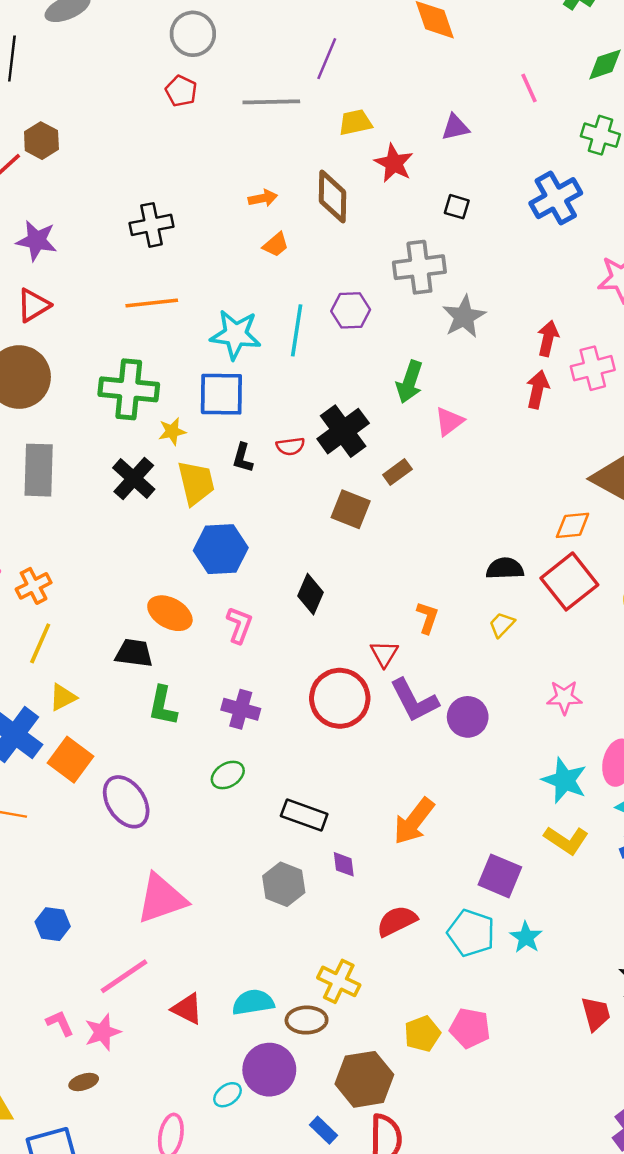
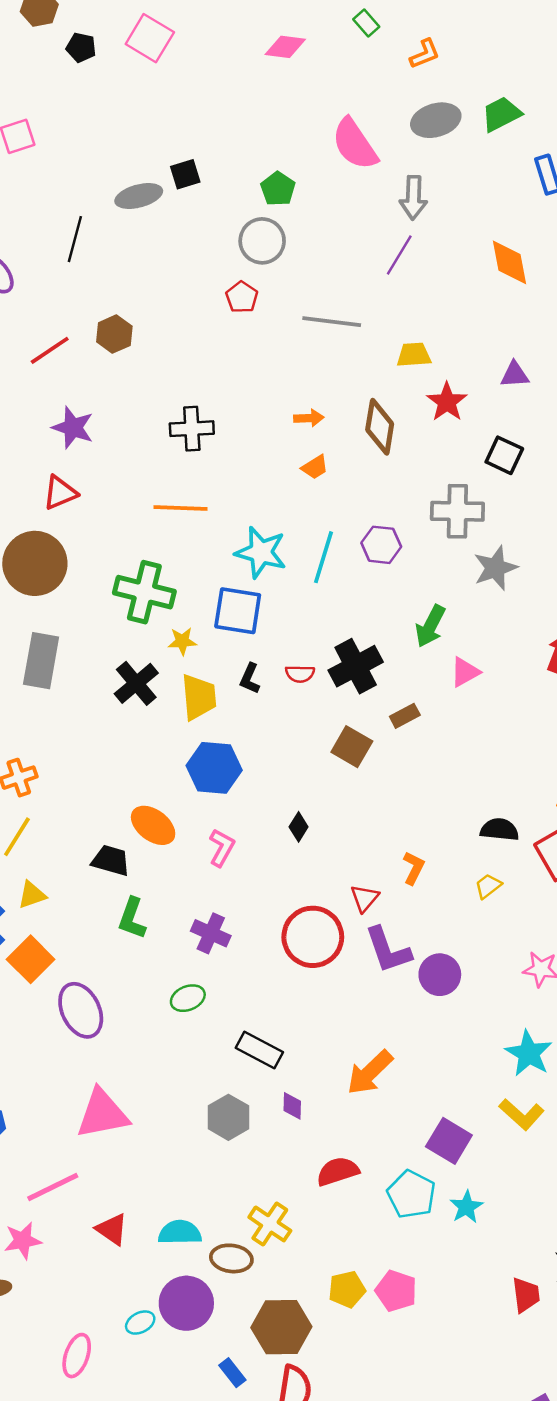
purple line: (327, 59) -> (399, 255), moved
brown hexagon: (41, 141) -> (114, 334), moved
black square: (457, 207) -> (504, 455), size x1.4
black diamond: (311, 594) -> (299, 827), size x0.7

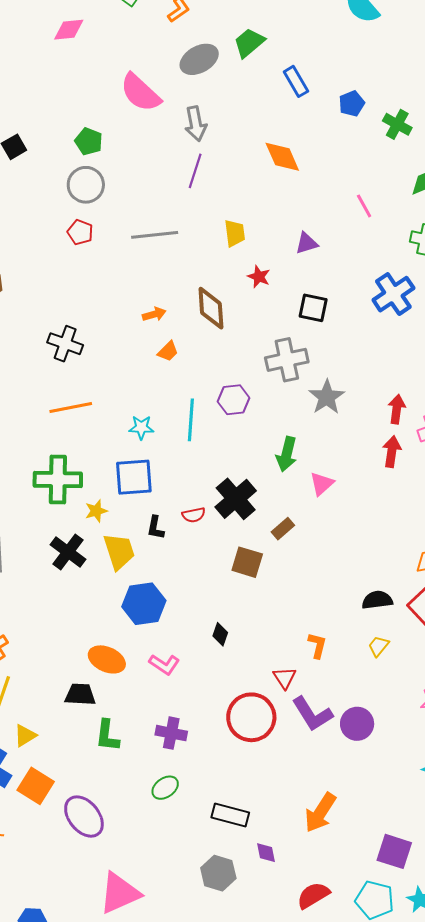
yellow trapezoid: (414, 355) -> (235, 233), moved, turned 100
red star: (447, 402) -> (259, 277), size x0.7
black cross: (192, 429) -> (65, 344), turned 36
cyan star: (261, 552) -> (141, 427), size x0.6
pink L-shape: (222, 848) -> (164, 664), turned 108

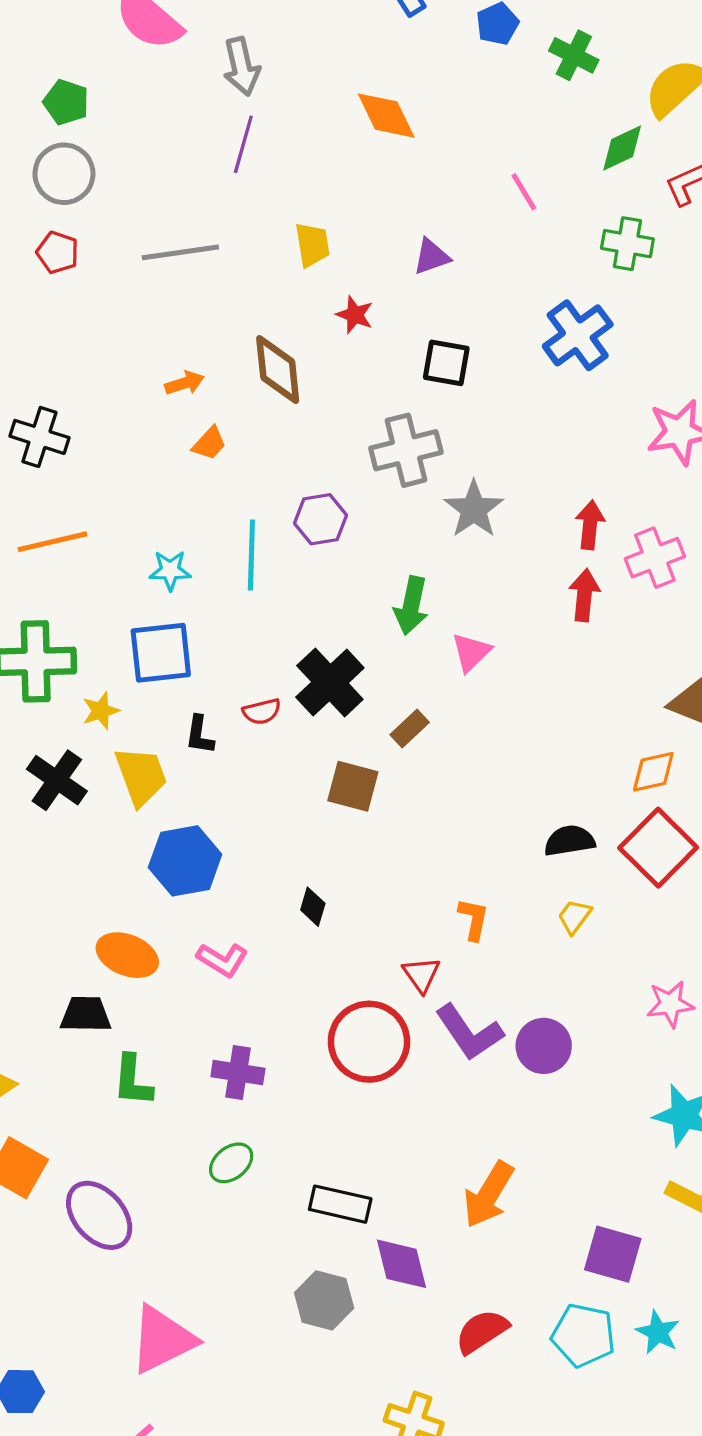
purple diamond: (266, 853) -> (401, 1264), size x1.6

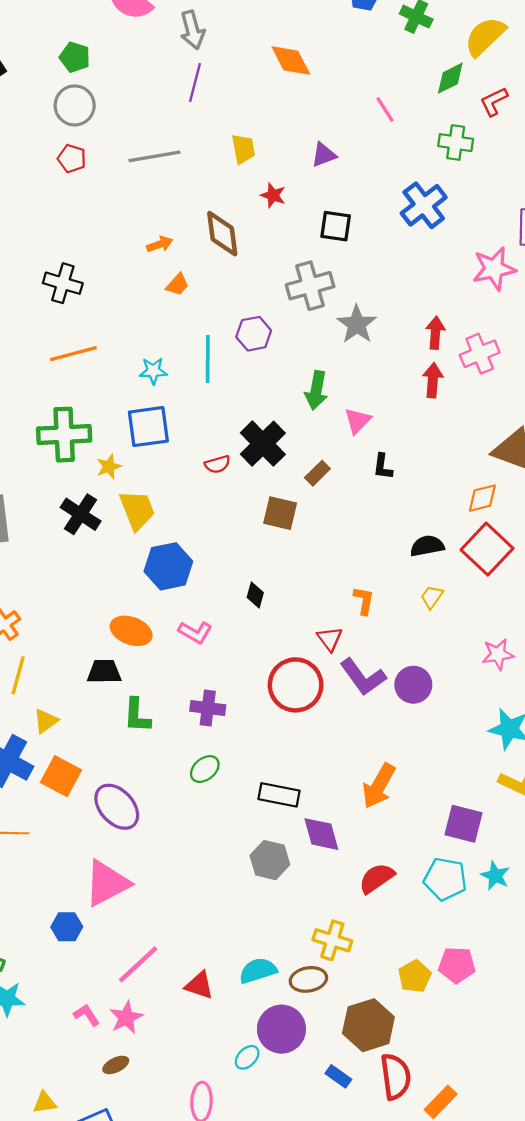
black L-shape: (200, 735) -> (383, 467), moved
pink triangle: (162, 1340) -> (107, 883), moved

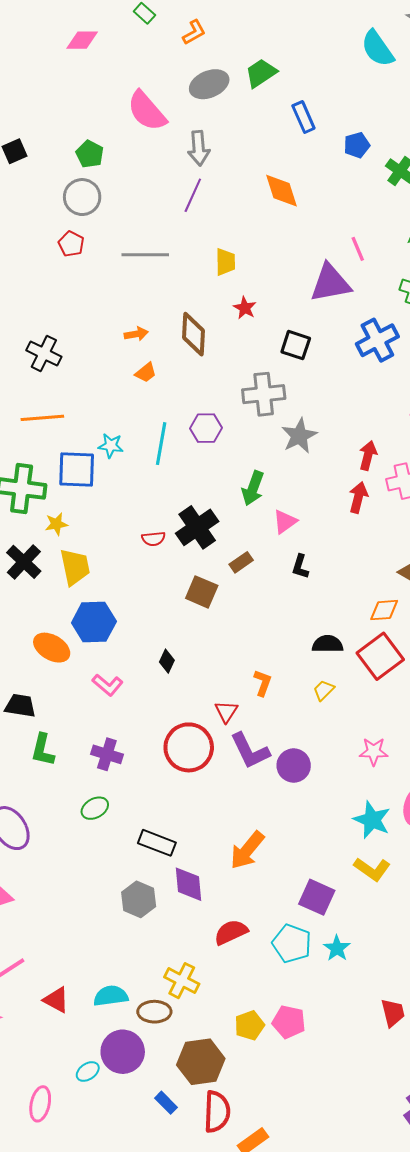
purple triangle: (324, 155) -> (330, 283), moved, size x1.8
blue square: (148, 427) -> (77, 469), moved
orange ellipse: (131, 631) -> (52, 648), moved

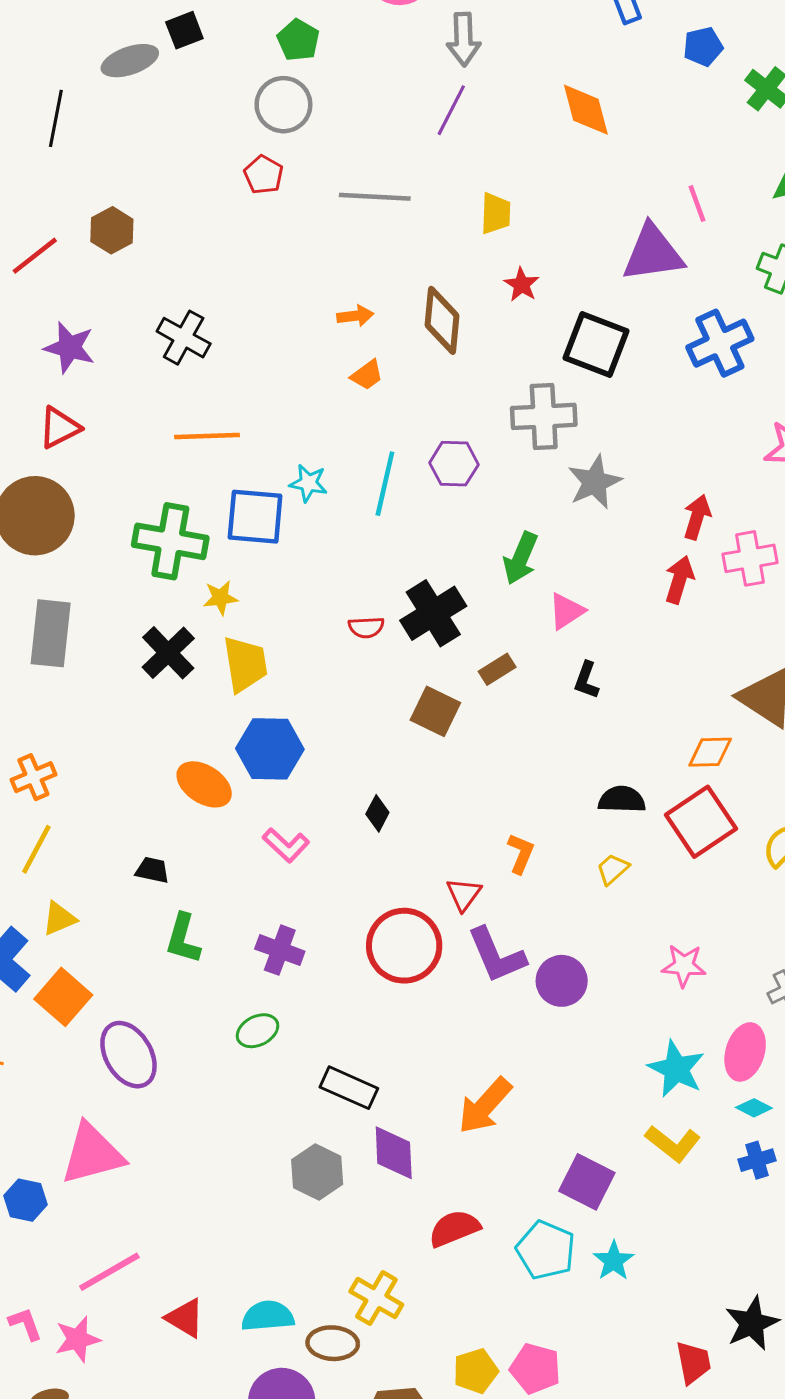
black square: (296, 345) -> (596, 345), size x1.4
black cross: (44, 354) -> (184, 338), moved
black trapezoid: (20, 706) -> (152, 870), size x0.7

